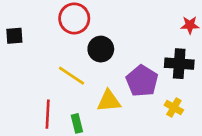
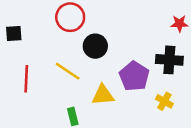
red line: (48, 114) -> (26, 79), moved

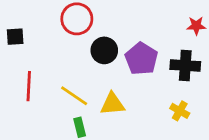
yellow line: (68, 71) -> (74, 96), moved
purple pentagon: (134, 76) -> (141, 59), moved

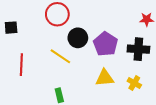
yellow line: (74, 96) -> (60, 56), moved
yellow triangle: (113, 104) -> (105, 78), moved

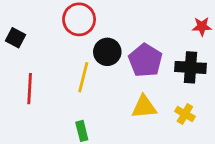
black square: (11, 28) -> (15, 38), turned 32
yellow line: (60, 56) -> (83, 77), turned 70

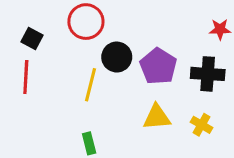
black square: (15, 38) -> (32, 39), moved
red line: (30, 89) -> (26, 77), moved

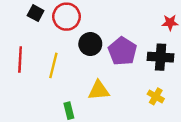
black square: (32, 39) -> (36, 13), moved
yellow line: (91, 85) -> (53, 65), moved
yellow triangle: (157, 117) -> (99, 90), moved

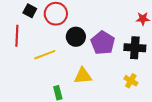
red line: (20, 59) -> (17, 36), moved
yellow line: (53, 65) -> (45, 55), turned 55

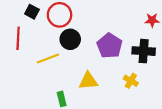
black circle: (76, 37) -> (70, 39), moved
yellow cross: (131, 81) -> (131, 81), moved

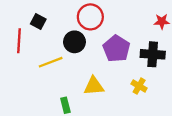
black square: (32, 12) -> (38, 21), moved
red circle: (60, 15) -> (90, 17), moved

